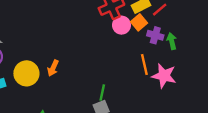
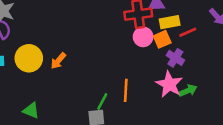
green arrow: (172, 41) -> (188, 91), moved, turned 63
orange line: (144, 64) -> (126, 90), moved
pink star: (164, 76) -> (169, 84), moved

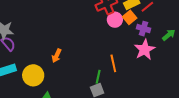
yellow circle: (29, 58) -> (33, 75), moved
pink star: (169, 84) -> (145, 50), turned 30
green arrow: (188, 91) -> (169, 35), moved

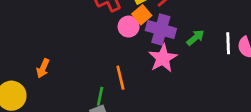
pink circle: (115, 20) -> (129, 27), moved
purple cross: (143, 29) -> (161, 29), size x1.5

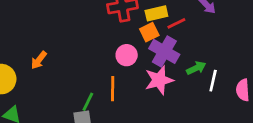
pink circle: (129, 27) -> (127, 55), moved
white line: (228, 43) -> (213, 81), moved

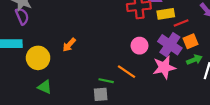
orange square: (149, 32) -> (191, 41), moved
orange line: (113, 89) -> (127, 72), turned -60
green line: (88, 102) -> (106, 81), turned 72

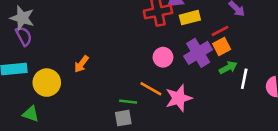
red line: (181, 23) -> (220, 31), moved
purple cross: (170, 45) -> (198, 53), turned 30
pink star: (164, 67) -> (179, 98), moved
green triangle: (45, 87) -> (31, 114), moved

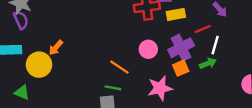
orange square: (222, 47) -> (181, 68), moved
orange arrow: (81, 64) -> (56, 48), moved
white line: (244, 79) -> (215, 45), moved
orange line: (151, 89) -> (119, 67), moved

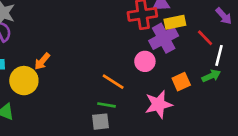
red line: (203, 29) -> (205, 38), turned 70
purple cross: (181, 48) -> (164, 38), moved

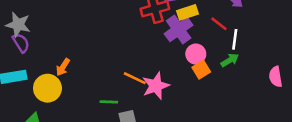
pink circle: (145, 61) -> (196, 54), moved
pink star: (159, 104) -> (156, 86), moved
green line: (106, 105) -> (109, 102), moved

